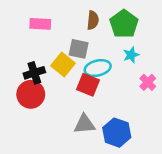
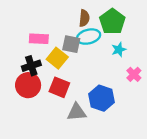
pink rectangle: (40, 24) -> (39, 39), moved
cyan ellipse: (98, 68) -> (89, 37), moved
red square: (88, 85) -> (59, 87), moved
blue hexagon: (117, 133) -> (101, 98), moved

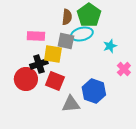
brown semicircle: (84, 18) -> (67, 17), moved
green pentagon: (112, 21) -> (89, 15), moved
yellow square: (57, 58) -> (53, 54), turned -30
black cross: (31, 66) -> (39, 64), moved

